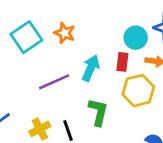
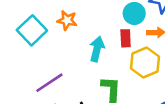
purple line: (54, 82) -> (49, 83), moved

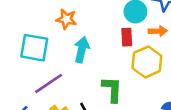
cyan square: (32, 30) -> (34, 48), moved, turned -36
cyan arrow: (97, 49) -> (82, 50), moved

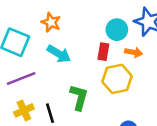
cyan arrow: (82, 50) -> (59, 54), turned 95

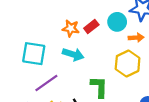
orange star: (51, 22) -> (71, 28), moved
red rectangle: (103, 52) -> (91, 26), moved, turned 56

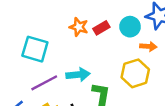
cyan arrow: (73, 54) -> (78, 75), moved, turned -30

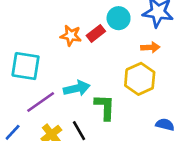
cyan circle: (130, 27) -> (119, 18), moved

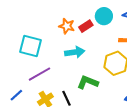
cyan arrow: (77, 88) -> (75, 52), moved
green L-shape: (105, 107) -> (88, 82), turned -75

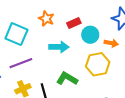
cyan circle: (104, 16) -> (90, 35), moved
orange star: (67, 26) -> (46, 19), moved

